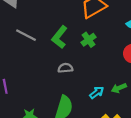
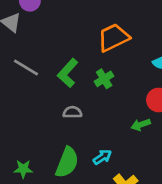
green arrow: (119, 88) -> (141, 125), moved
cyan arrow: (97, 93) -> (102, 157), moved

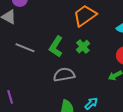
gray semicircle: (72, 112) -> (64, 75), size x1.5

